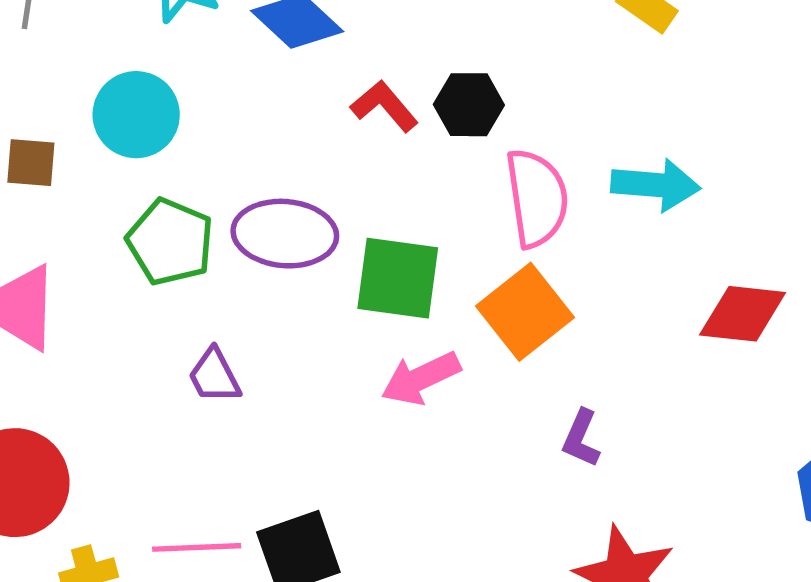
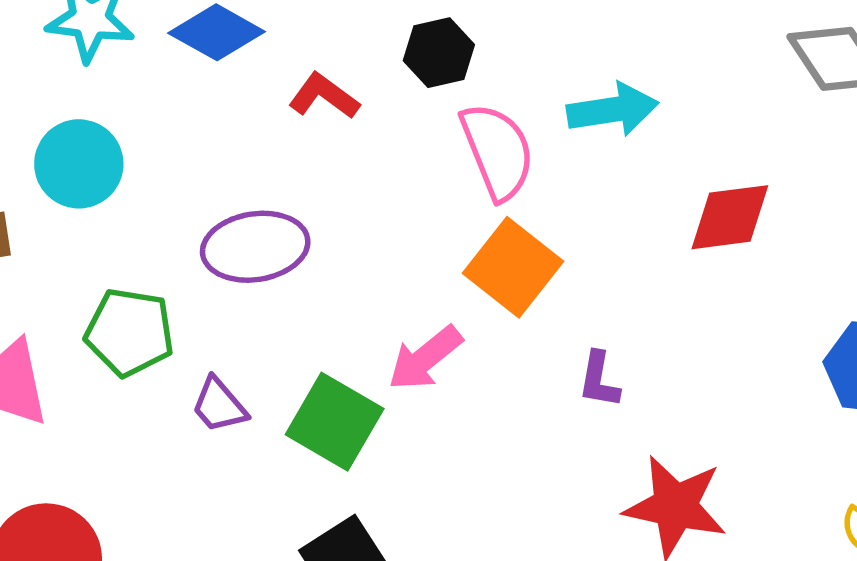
black hexagon: (469, 105) -> (439, 53), moved
green pentagon: (170, 242) -> (130, 332), moved
green square: (398, 278) -> (335, 422), moved, turned 36

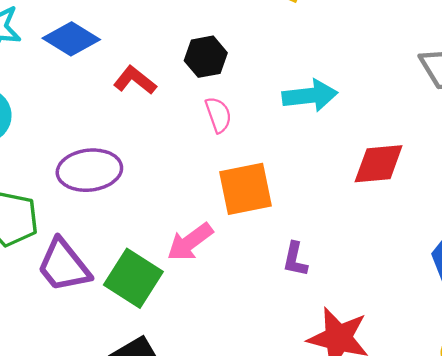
pink semicircle: (497, 151) -> (218, 115), moved, size x0.6
orange square: (513, 267) -> (246, 189), turned 38
purple trapezoid: (219, 405) -> (64, 266), size x1.6

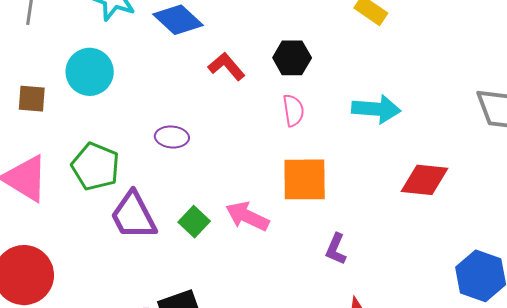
purple ellipse: (89, 170) -> (172, 137), size x0.6
pink arrow: (190, 242) -> (247, 216), turned 51
green square: (133, 278) -> (194, 222), moved, size x0.6

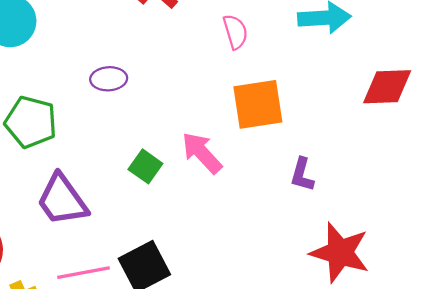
purple trapezoid: (133, 216) -> (62, 200), moved
pink arrow: (247, 216) -> (202, 153), turned 30

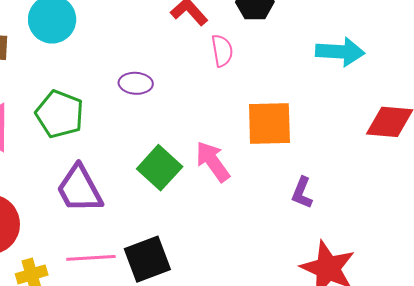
pink semicircle: (235, 32) -> (222, 51), moved
green square: (145, 166) -> (160, 168), size x1.4

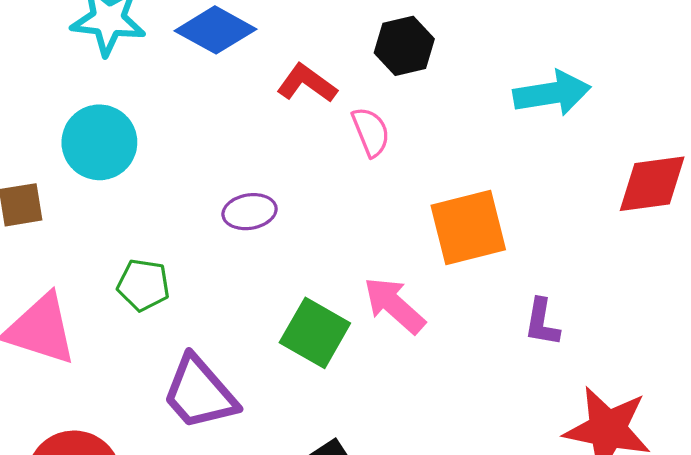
green pentagon: (60, 114) -> (143, 285), size x0.7

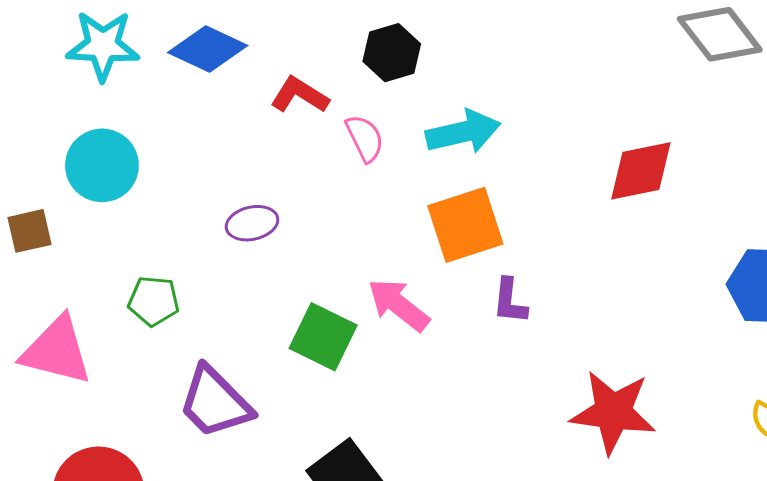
cyan arrow: (552, 93) -> (463, 132), moved
purple L-shape: (542, 322) -> (510, 301), moved

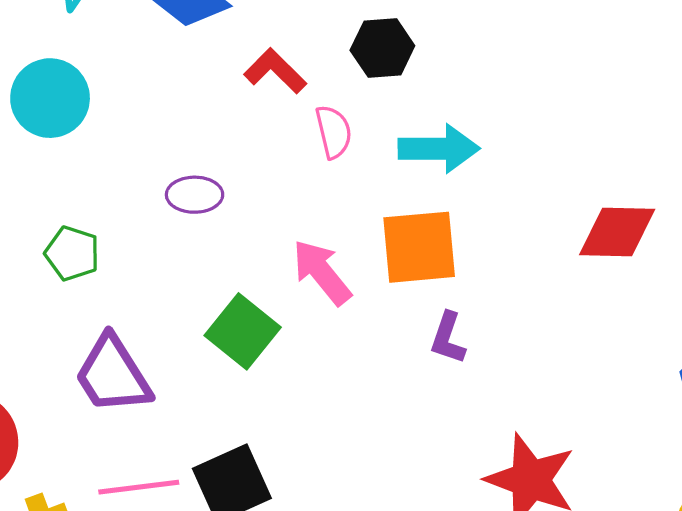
pink arrow: (398, 305) -> (322, 272), moved

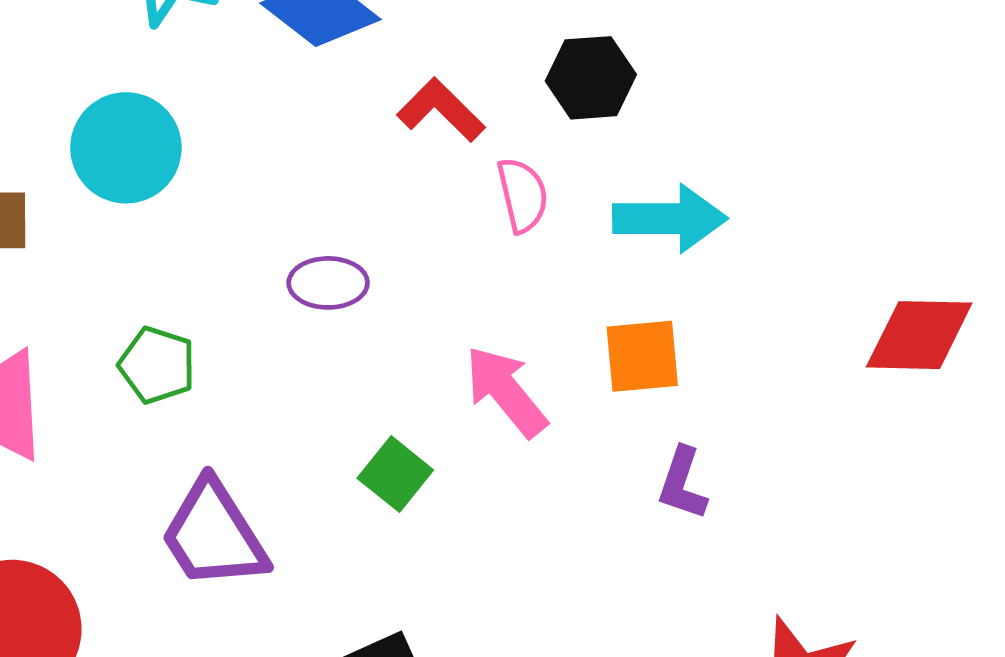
orange square: (419, 247) -> (642, 356), size x0.7
green square: (243, 331) -> (395, 474), size x0.7

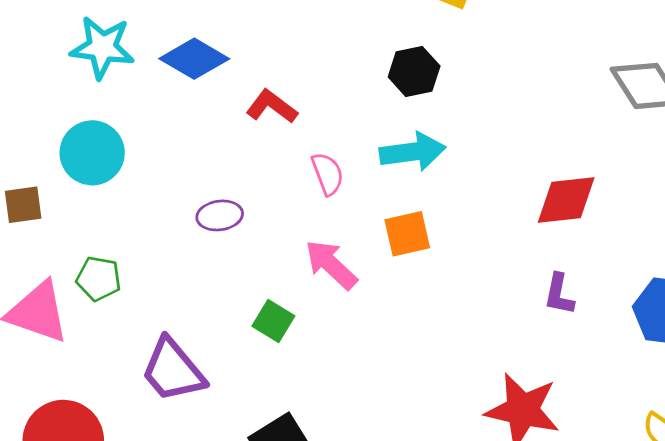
black hexagon: (591, 78) -> (414, 71), moved
pink semicircle: (523, 195) -> (328, 174), moved
green pentagon: (157, 365) -> (99, 279), moved
purple L-shape: (682, 483) -> (559, 294), moved

